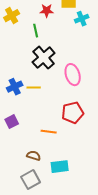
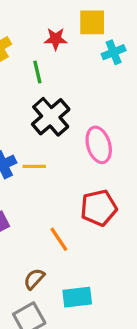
orange line: (49, 132) -> (59, 239), turned 49
brown semicircle: (34, 156) -> (34, 279), turned -64

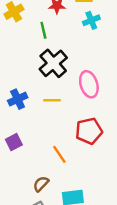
cyan cross: (114, 52) -> (91, 20), moved
yellow line: (34, 166) -> (52, 100), moved

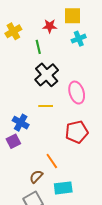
blue cross: (18, 99) -> (21, 123), moved, turned -35
orange line: (59, 154) -> (52, 161), moved

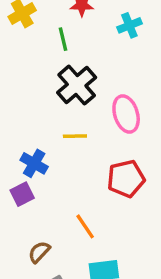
brown semicircle: (36, 177) -> (39, 252), moved

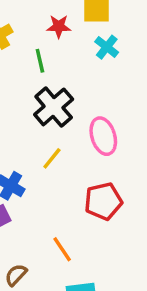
cyan cross: (129, 25) -> (107, 47), turned -30
yellow line: (75, 136) -> (52, 158), turned -50

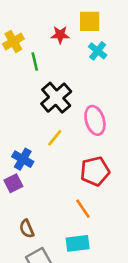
green line: (40, 61) -> (35, 62), moved
orange line: (62, 249) -> (83, 209), moved
brown semicircle: (16, 275) -> (27, 229), turned -66

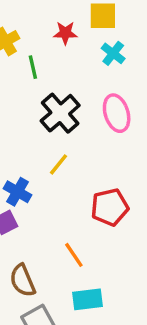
pink ellipse: (95, 120) -> (117, 113), moved
orange line: (83, 209) -> (74, 255), moved
brown semicircle: (27, 229) -> (23, 281), size x1.4

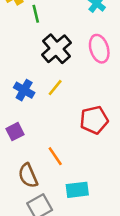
blue cross: (17, 192) -> (24, 90), moved
orange line: (74, 255) -> (55, 156), moved

